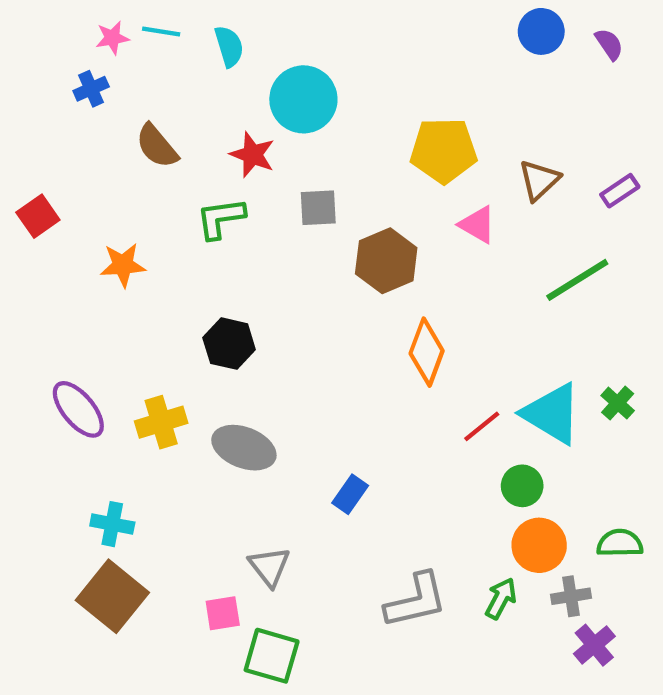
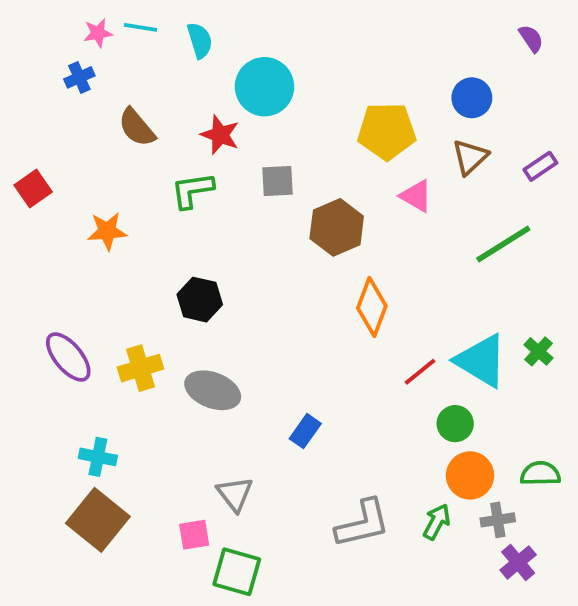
blue circle: (541, 31) -> (472, 98), moved

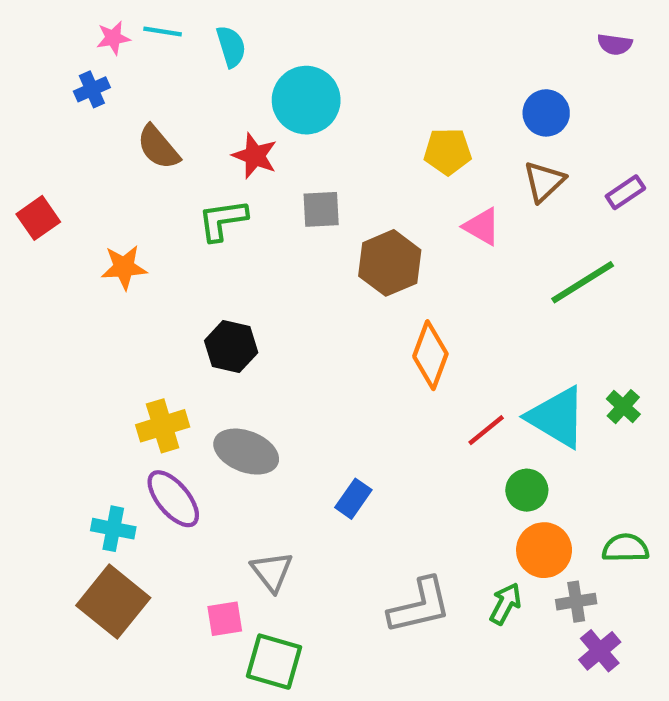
purple semicircle: (531, 39) -> (615, 44), turned 132
yellow pentagon: (387, 131) -> (448, 152), size x0.7
purple ellipse: (68, 357) -> (173, 499), moved

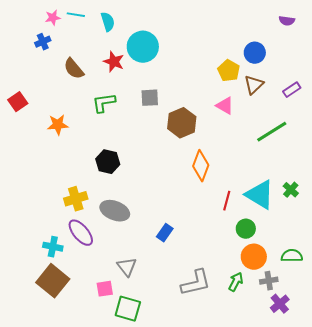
yellow pentagon: (448, 152) -> (229, 71), moved, turned 30
red star: (255, 156) -> (114, 62), moved
red line: (486, 430) -> (227, 201), turned -36

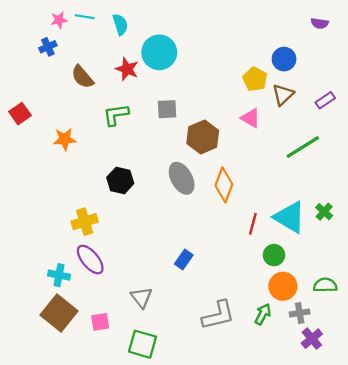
gray ellipse: (115, 211) -> (182, 178), moved, turned 40
pink square: (105, 289) -> (100, 322), moved

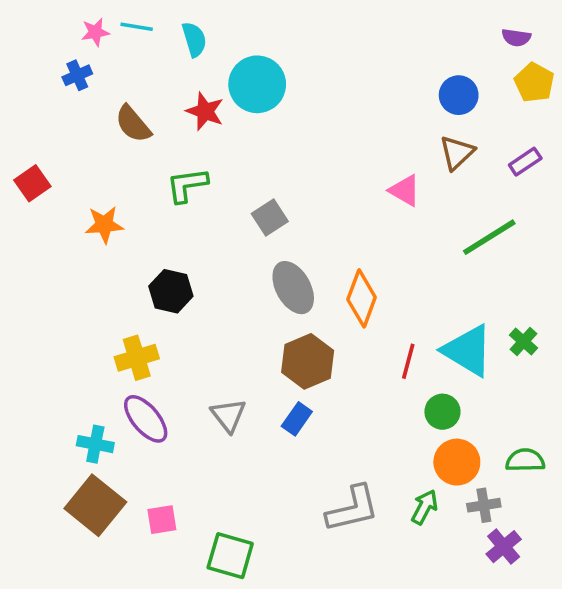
yellow pentagon: (255, 79) -> (534, 83), moved
gray square: (167, 109) -> (270, 217), moved, turned -30
brown hexagon: (203, 137) -> (308, 361), moved
black hexagon: (120, 180) -> (171, 291), moved
gray triangle: (141, 297) -> (228, 415), moved

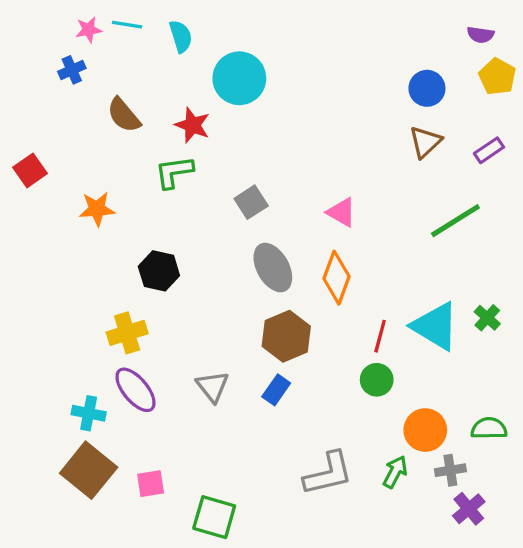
red star: (205, 111) -> (192, 125), moved
pink triangle: (405, 190) -> (342, 212), moved
green circle: (442, 412) -> (377, 380), moved

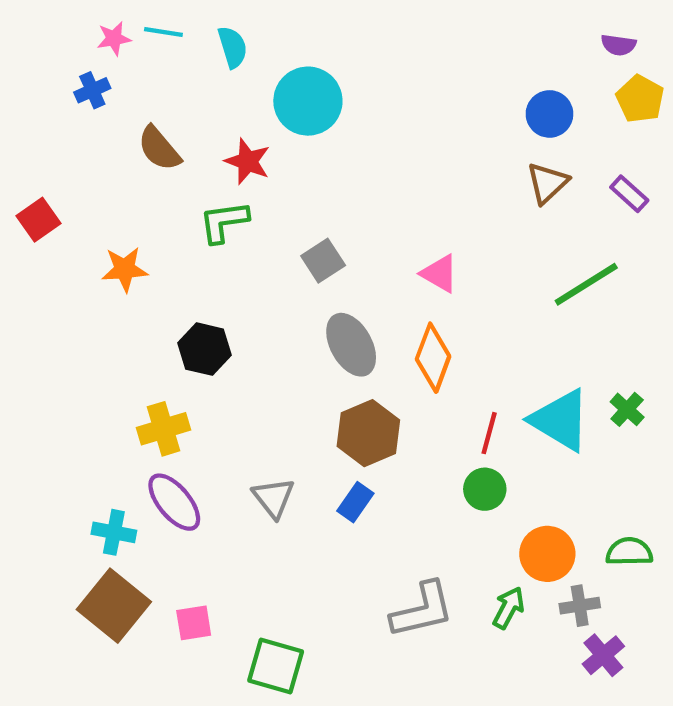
purple rectangle: (489, 150) -> (629, 194), turned 76

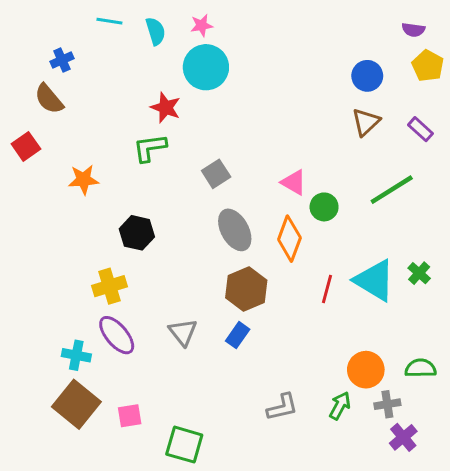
pink star: (114, 38) -> (202, 25), moved
brown semicircle: (159, 148) -> (49, 99), moved
green circle: (485, 489) -> (324, 207), moved
gray L-shape: (422, 610) -> (282, 407), size x0.7

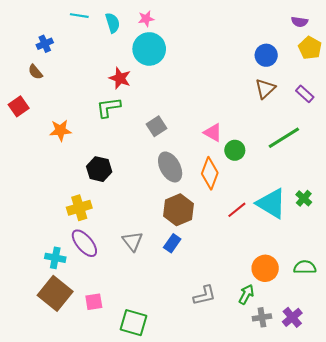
brown semicircle: (49, 99) -> (35, 72), size x0.7
red line: (327, 289) -> (237, 210), turned 36
gray cross: (387, 404) -> (262, 317), moved

